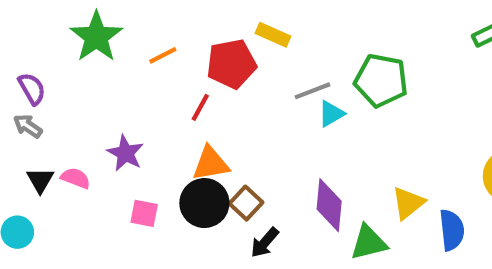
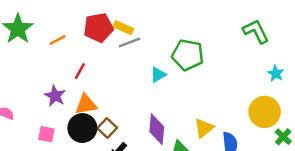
red pentagon: (231, 64) -> (98, 28), moved
gray line: (312, 91) -> (129, 42), moved
purple star: (125, 153) -> (55, 96), moved

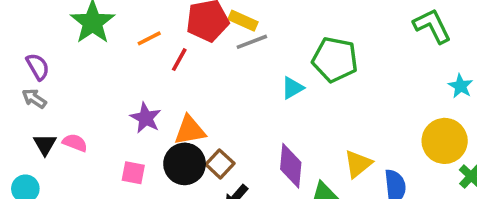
red line: (80, 71) -> (179, 60), moved

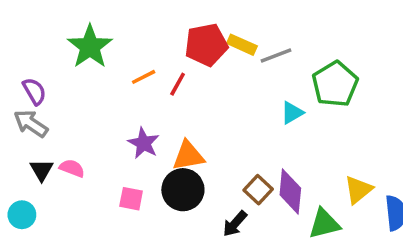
orange line: (149, 38) -> (144, 77), moved
gray line: (252, 42) -> (276, 55), moved
green pentagon: (335, 60) -> (335, 84), turned 30
gray arrow: (34, 98) -> (31, 123), size x1.4
brown square: (220, 164) -> (258, 190), moved

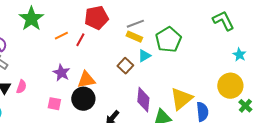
yellow rectangle: (242, 45) -> (134, 37), moved
pink semicircle: (72, 168) -> (21, 87), turned 88
brown square: (258, 190) -> (125, 66), moved
yellow triangle: (358, 190) -> (181, 99), size x1.4

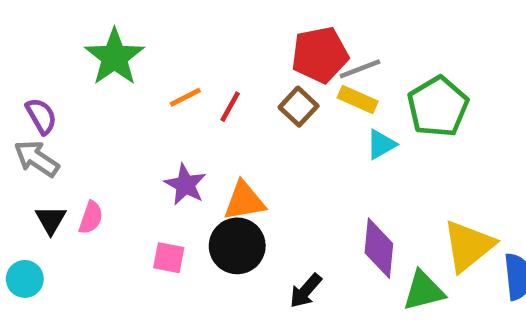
red pentagon: (96, 18) -> (320, 55), moved
brown square: (125, 66) -> (299, 107), moved

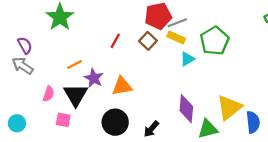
orange line: (185, 97) -> (75, 65), moved
black triangle: (51, 220) -> (76, 95), moved, size x1.6
black circle: (237, 246) -> (115, 122), moved
pink square: (169, 258) -> (63, 120), moved

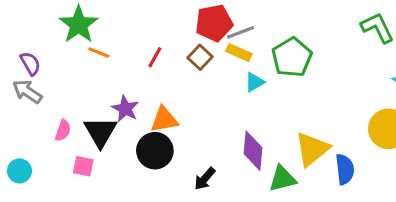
orange line: (75, 65) -> (99, 53), moved, turned 49
black circle: (115, 122) -> (155, 151), moved

